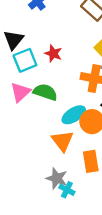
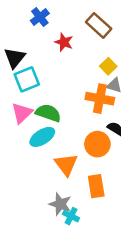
red star: (53, 53) -> (64, 42), moved
cyan ellipse: (74, 115) -> (42, 137), moved

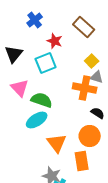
cyan square: (27, 79) -> (46, 63), moved
pink triangle: (22, 113) -> (20, 88), moved, turned -30
orange circle: (97, 144) -> (90, 136), moved

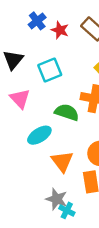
red star: (55, 41) -> (60, 30), moved
green semicircle: (42, 100) -> (67, 112), moved

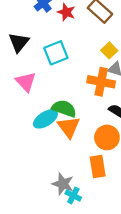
green semicircle: (67, 112) -> (64, 108), moved
orange triangle: (62, 161) -> (69, 127), moved

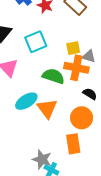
yellow square: (109, 50) -> (73, 48), moved, turned 32
green semicircle: (64, 108) -> (53, 76), moved

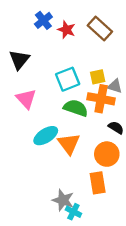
cyan square: (36, 42) -> (68, 79), moved

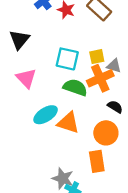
cyan square: (68, 79) -> (67, 59), turned 35
orange cross: (101, 99) -> (100, 78), turned -35
orange triangle: (69, 144) -> (68, 123), turned -35

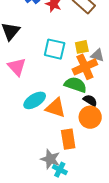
green semicircle: (75, 87) -> (75, 85), moved
black semicircle: (115, 107) -> (90, 100), moved
orange rectangle: (97, 161) -> (68, 139), moved

